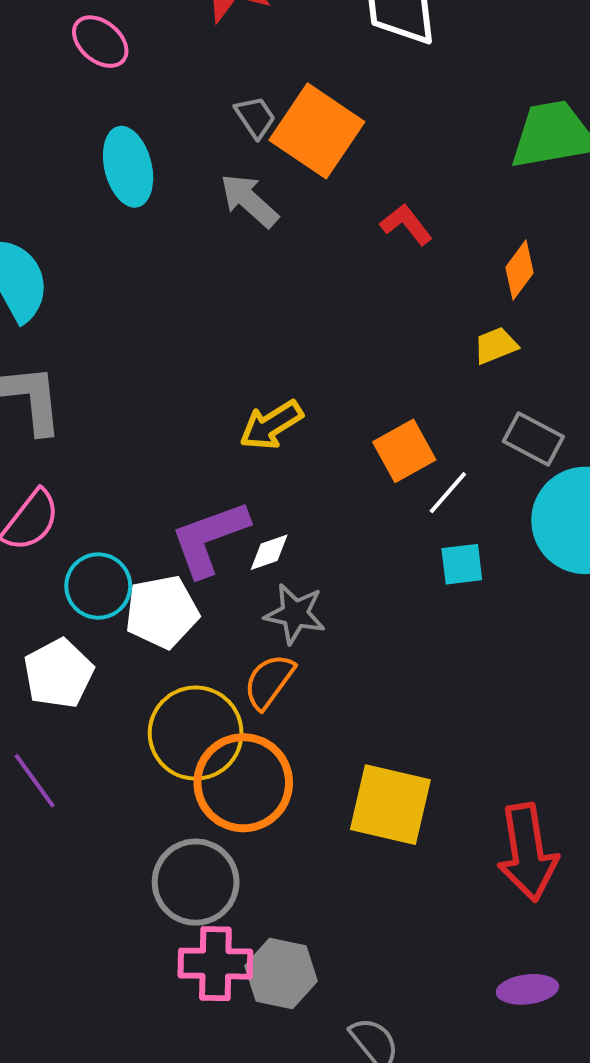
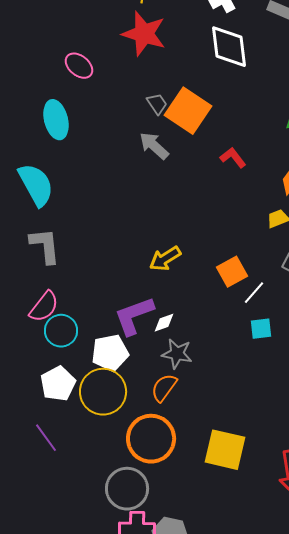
cyan ellipse: (128, 167) -> (56, 120), moved
cyan circle: (98, 586) -> (61, 331), moved
yellow circle: (196, 733) -> (103, 392), moved

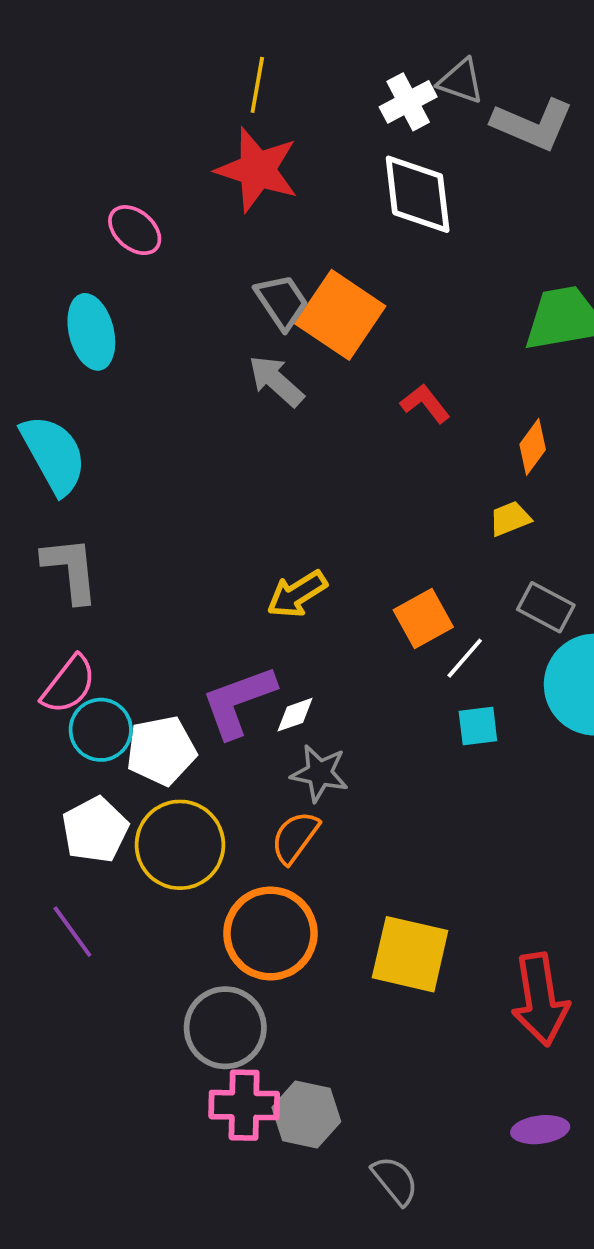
gray trapezoid: (157, 104) -> (282, 302), size x1.4
white pentagon: (110, 353) -> (161, 751), moved

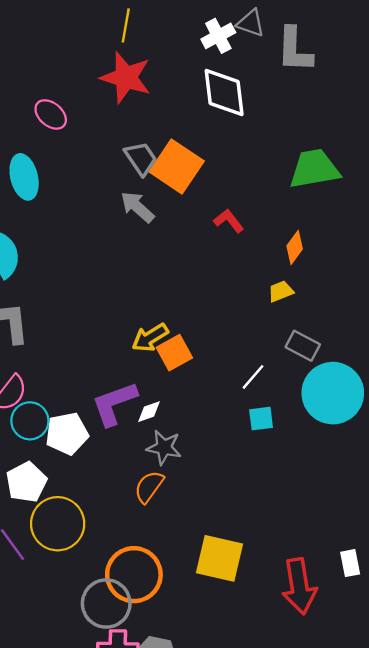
gray L-shape: (533, 124) -> (295, 50), turned 69
orange square: (423, 619) -> (174, 353), moved
yellow circle: (180, 845) -> (58, 524), moved
orange circle: (270, 933) -> (134, 575), moved

